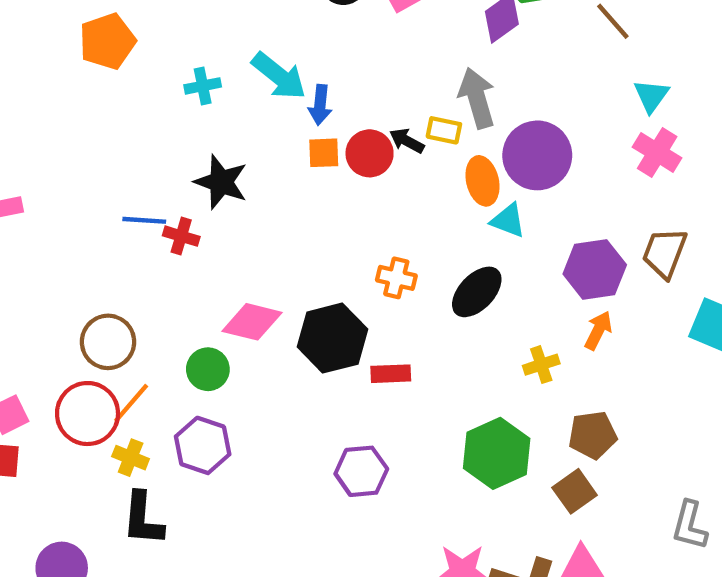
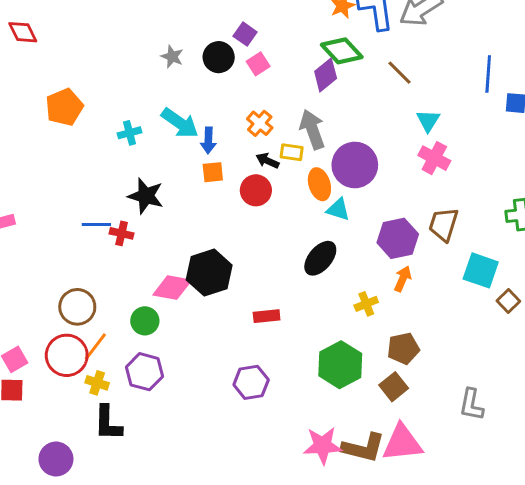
red circle: (370, 153) -> (256, 190), moved
orange cross: (396, 278) -> (260, 123), moved, turned 30
black hexagon: (332, 338) -> (209, 273), moved

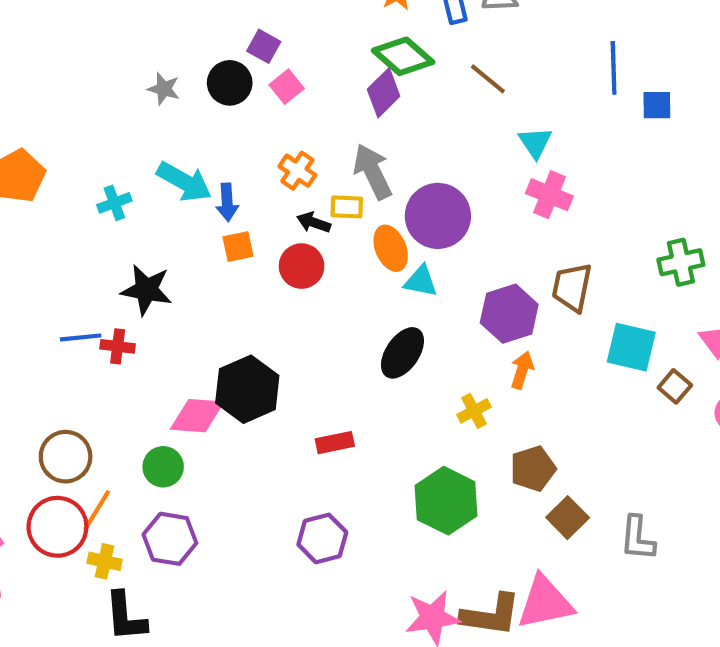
brown square: (394, 387) -> (568, 518), moved

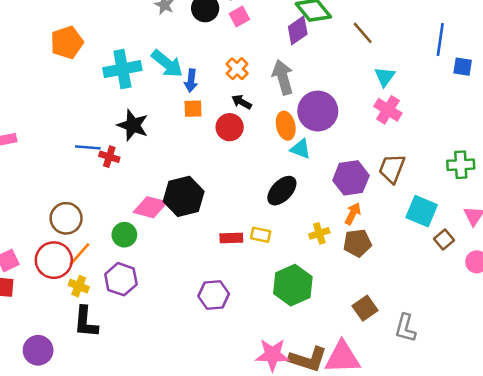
cyan cross: (114, 203) -> (122, 69), size x1.8
yellow rectangle: (347, 207) -> (261, 235), moved
brown pentagon: (533, 469) -> (357, 243), moved

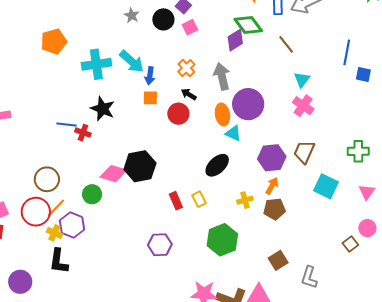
yellow rectangle: (261, 235) -> (199, 199), turned 49
red rectangle: (231, 238) -> (176, 201), turned 66
brown square: (444, 240) -> (350, 244), moved
purple hexagon: (121, 279) -> (72, 225), moved

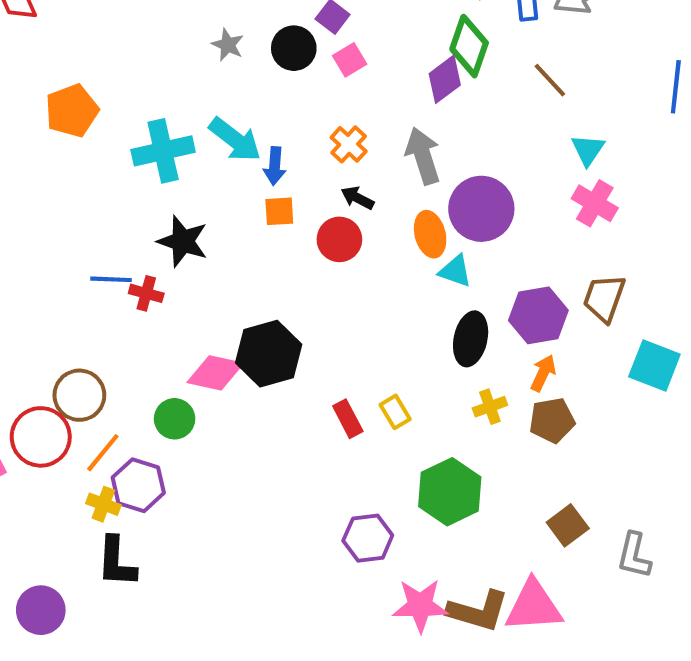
green diamond: (248, 25) -> (469, 46), turned 60
black ellipse: (217, 165) -> (471, 339), moved, turned -30
red circle: (36, 212) -> (41, 437), moved
purple hexagon: (160, 245) -> (368, 538), moved

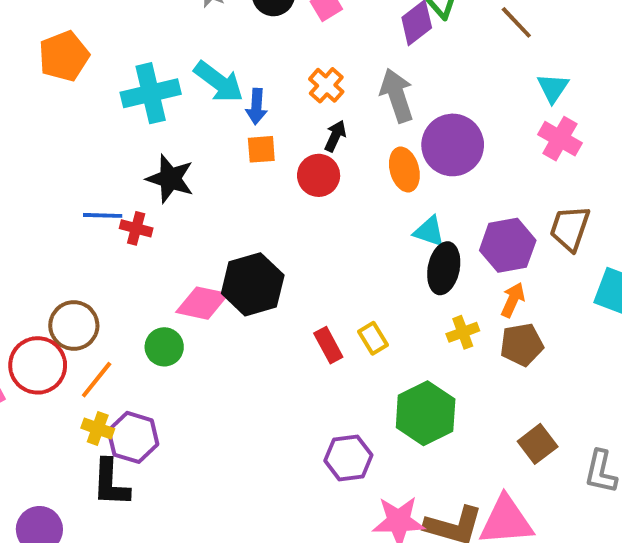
black arrow: (357, 198) -> (335, 136), turned 88
cyan triangle: (455, 271) -> (429, 231), moved
purple hexagon: (138, 485) -> (133, 437), moved

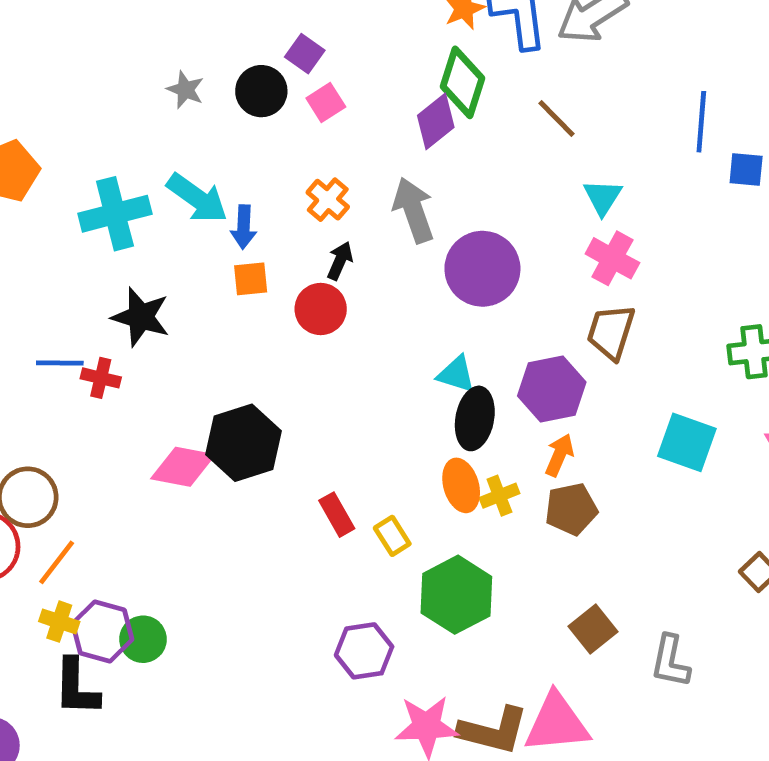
orange ellipse: (404, 170) -> (461, 485), moved
brown trapezoid: (570, 228) -> (611, 332), moved
yellow rectangle: (373, 338) -> (392, 536), moved
green circle: (164, 347) -> (143, 639), moved

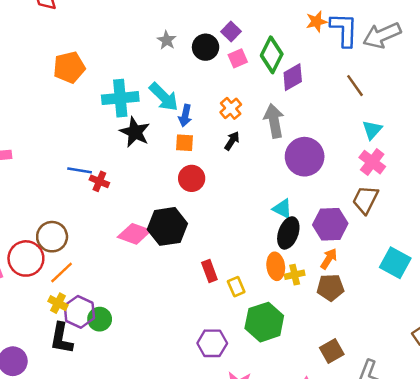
green diamond: (462, 82) -> (272, 55), moved
red circle: (321, 309) -> (192, 178), moved
black star: (141, 317) -> (135, 132), moved

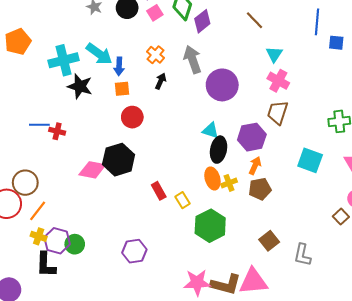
purple hexagon: (212, 343) -> (134, 251), moved

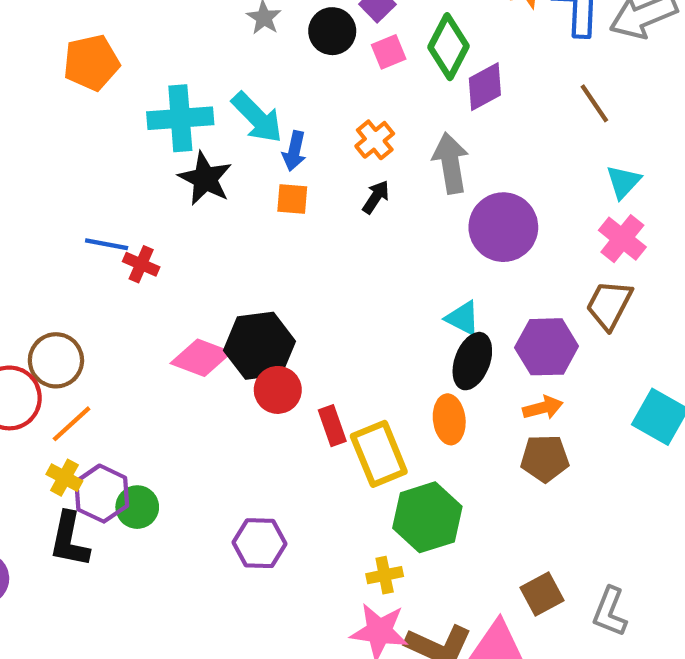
red circle: (132, 117) -> (278, 390), moved
orange arrow: (255, 166) -> (543, 408), turned 42
yellow cross: (229, 183) -> (385, 575), moved
yellow rectangle: (183, 200) -> (379, 454), size x1.8
brown square: (269, 241) -> (542, 594), moved

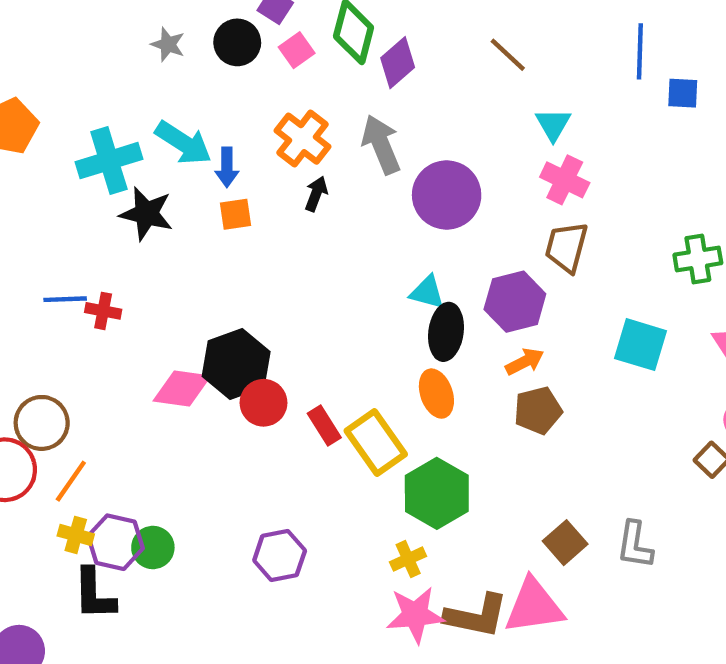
orange cross: (375, 140) -> (302, 139), size x1.4

